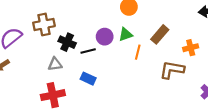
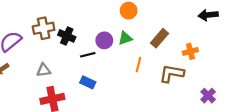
black cross: (67, 42) -> (67, 36), moved
orange line: (138, 52) -> (139, 65), moved
gray triangle: (55, 64) -> (44, 70), moved

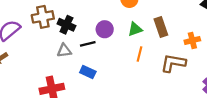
green triangle: (125, 38) -> (135, 29), moved
brown rectangle: (159, 38) -> (161, 27), turned -60
gray triangle: (44, 70) -> (64, 51), moved

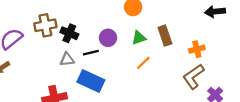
orange line: (140, 54) -> (143, 63), turned 32
brown L-shape: (173, 63) -> (193, 77), moved, turned -45
blue rectangle: (88, 72) -> (91, 81), size x1.6

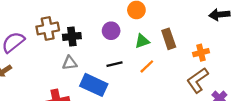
black cross: (69, 33) -> (72, 36), turned -30
purple circle: (108, 38) -> (111, 31), moved
black line: (91, 53) -> (115, 64), moved

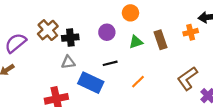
brown cross: (48, 28) -> (48, 30), turned -30
orange cross: (201, 53) -> (191, 32), moved
orange line: (147, 66) -> (138, 82), moved

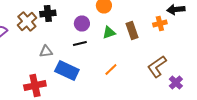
black cross: (70, 38) -> (48, 14), moved
black line: (110, 63) -> (80, 44), moved

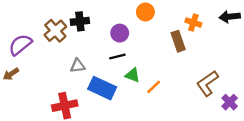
orange cross: (160, 24) -> (193, 23), moved, turned 32
green triangle: (109, 32) -> (133, 75), moved, turned 40

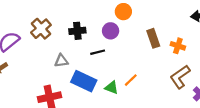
black cross: (80, 21) -> (77, 31), moved
orange cross: (193, 23) -> (178, 46), moved
purple circle: (120, 33) -> (111, 31), moved
green triangle: (133, 75) -> (112, 88), moved

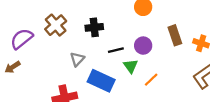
purple circle: (111, 31) -> (143, 46), moved
gray triangle: (61, 61) -> (77, 59), turned -40
green triangle: (112, 88) -> (131, 66), moved, turned 32

